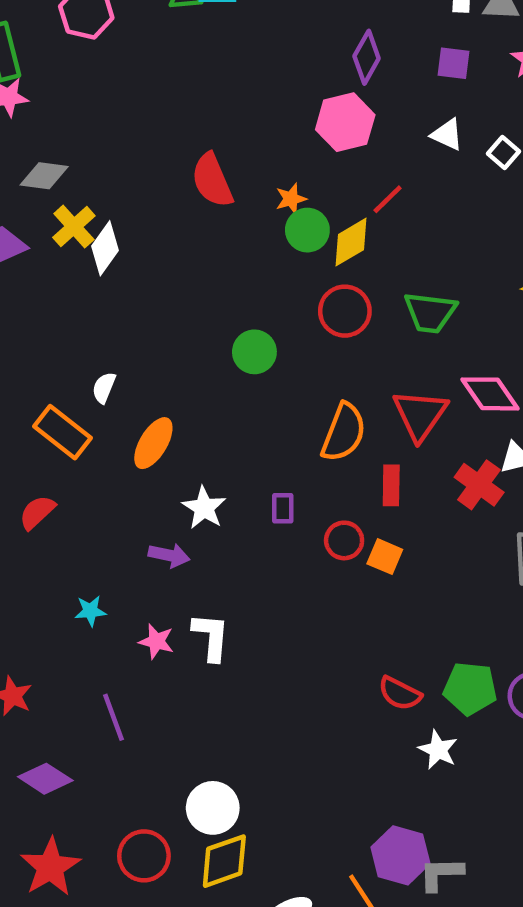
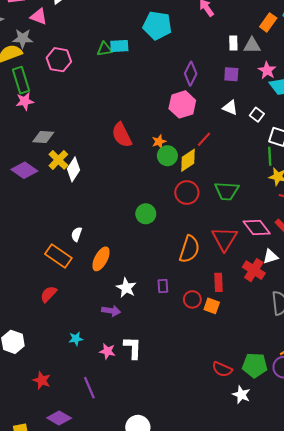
red rectangle: (391, 485) -> (219, 282), moved

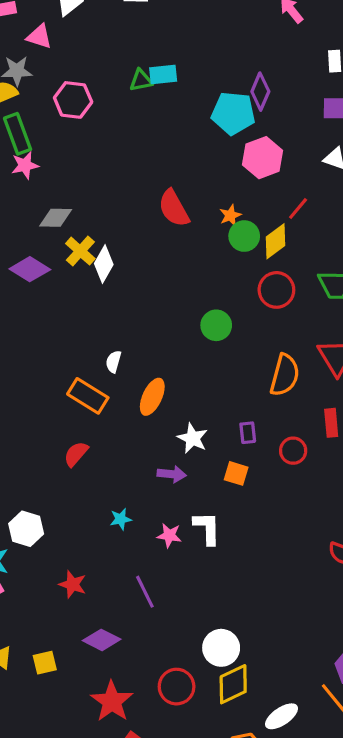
cyan pentagon: (157, 25) -> (233, 113), moved
purple diamond: (191, 74) -> (260, 92), moved
orange square: (212, 306) -> (236, 473), moved

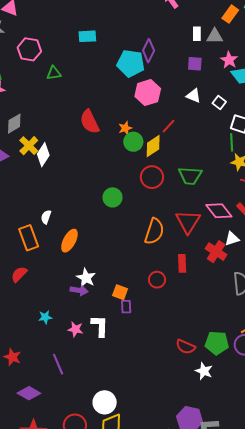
green triangle: (141, 80) -> (54, 73), moved
gray diamond: (56, 218) -> (14, 124), turned -35
orange rectangle: (88, 396) -> (29, 238), turned 35
purple rectangle: (248, 433) -> (126, 307), moved
white star: (193, 438) -> (86, 278), moved

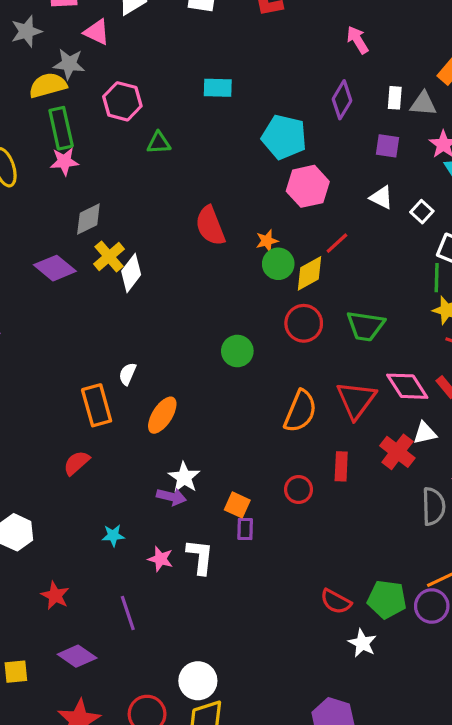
purple diamond: (149, 51) -> (342, 100), moved

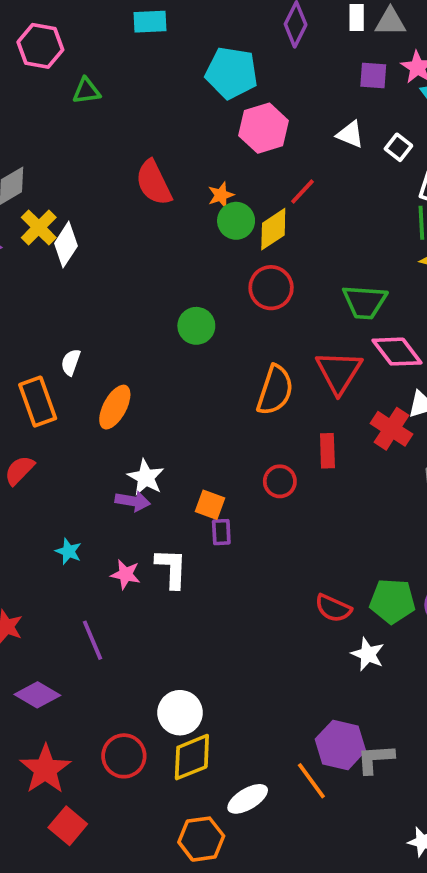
purple square: (387, 146) -> (373, 75), moved
green trapezoid: (365, 326) -> (365, 302), moved
cyan star: (113, 535) -> (69, 551), turned 30

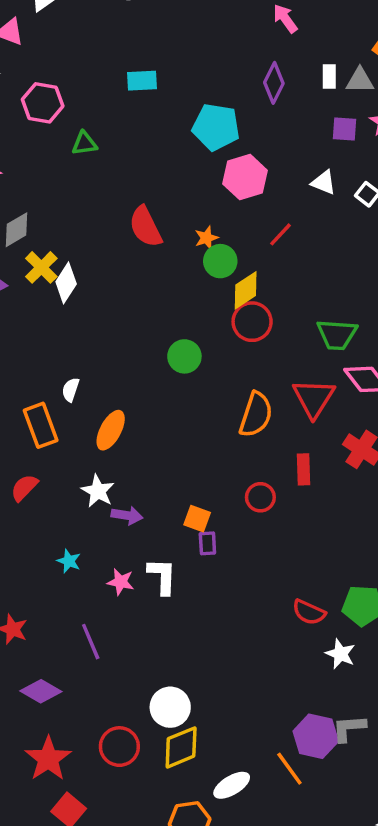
yellow diamond: (273, 229) -> (246, 290), moved
white star: (146, 477) -> (98, 491), moved
gray L-shape: (375, 759) -> (349, 728), moved

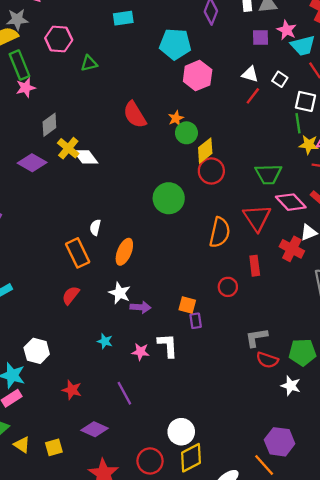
red line: (280, 234) -> (253, 96), moved
white diamond: (66, 283) -> (86, 157), turned -65
green circle: (184, 356) -> (169, 198), size x1.4
gray L-shape: (349, 728) -> (256, 338), moved

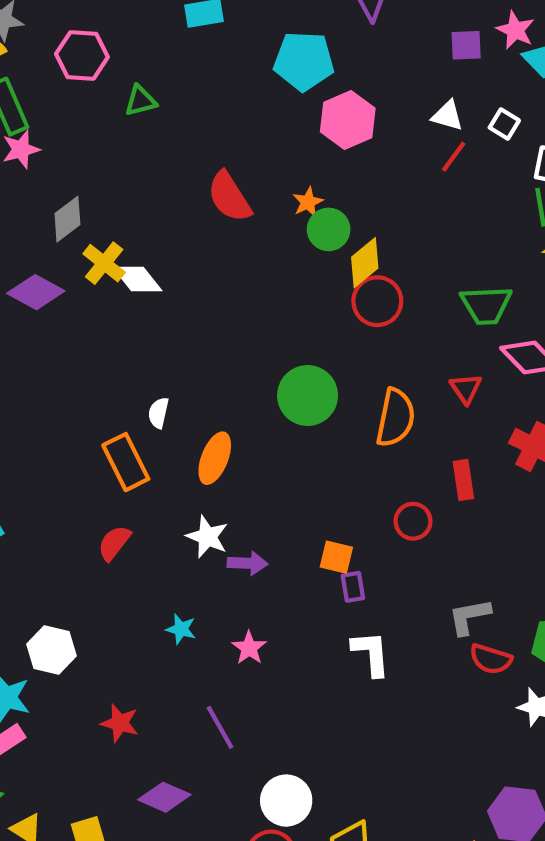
green circle: (169, 198) -> (308, 395), moved
red triangle: (257, 218) -> (466, 389), size x0.6
white L-shape: (168, 345) -> (371, 653), moved
pink star: (140, 352) -> (249, 648), turned 30
white circle: (181, 432) -> (286, 801), moved

